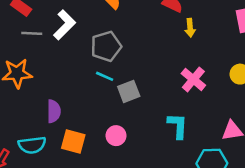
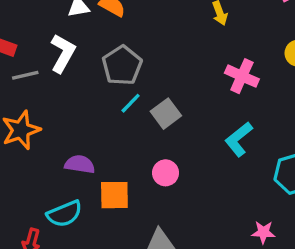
cyan line: (105, 76) -> (131, 103), turned -54
purple semicircle: (54, 111) -> (80, 164), turned -65
cyan L-shape: (178, 126) -> (239, 139), turned -116

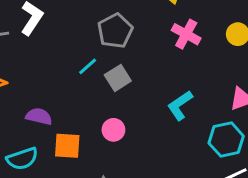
gray pentagon: (122, 65) -> (115, 31), moved
pink cross: (242, 76) -> (186, 34), moved

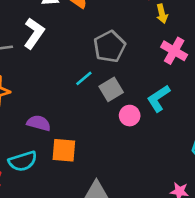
cyan L-shape: (180, 105) -> (158, 98), moved
pink circle: (113, 130) -> (130, 116), moved

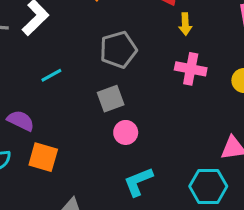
pink cross: (174, 51) -> (191, 69), turned -30
cyan line: (84, 78) -> (51, 75), moved
cyan L-shape: (158, 98) -> (138, 182), moved

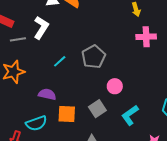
gray pentagon: (118, 50) -> (93, 57), moved
gray square: (111, 99) -> (97, 109), moved

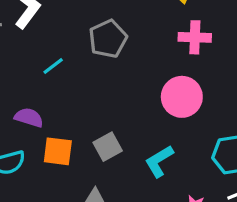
gray pentagon: (93, 57) -> (108, 39), moved
pink circle: (115, 86) -> (182, 97), moved, size x1.6

